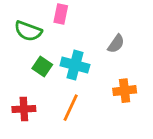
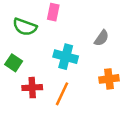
green square: (42, 66) -> (14, 63), moved
red cross: (24, 109) -> (32, 88), moved

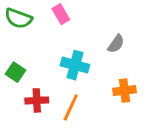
pink rectangle: (53, 12) -> (61, 14), turned -42
green semicircle: (25, 27) -> (18, 18), moved

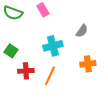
cyan cross: (75, 65) -> (53, 46), turned -30

